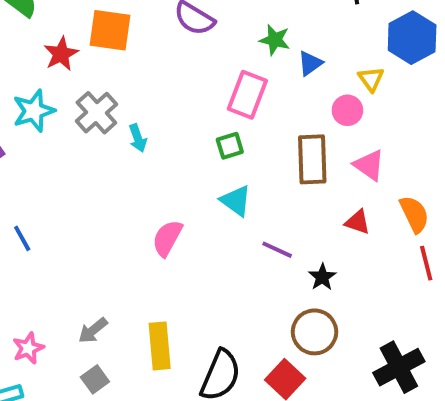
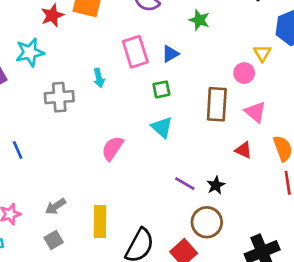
blue triangle: (310, 63) -> (170, 54), moved
pink rectangle: (247, 95) -> (135, 52), moved, turned -44
gray cross: (96, 113) -> (59, 97), moved, turned 32
blue line: (22, 238) -> (18, 150), moved
purple line: (277, 250) -> (185, 184), moved

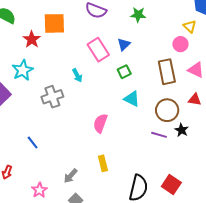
yellow rectangle: (100, 221) -> (103, 163), moved, size x0.7
brown circle: (207, 222) -> (167, 110), moved

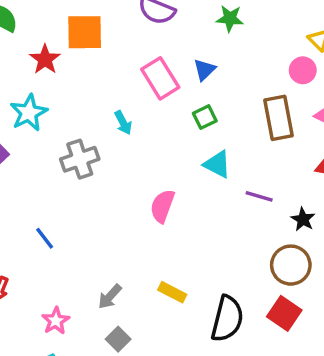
brown circle: (167, 110) -> (291, 265), moved
purple line: (159, 135) -> (259, 196), moved
yellow rectangle: (103, 163) -> (172, 292), moved, turned -49

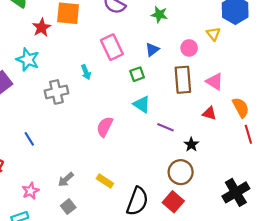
blue triangle: (204, 70) -> (152, 50), moved
pink circle: (303, 70) -> (189, 48), moved
cyan star: (29, 113) -> (28, 60), turned -30

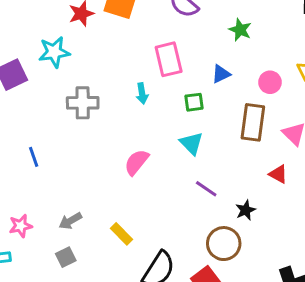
cyan star: (28, 60) -> (54, 52), turned 30
cyan arrow: (86, 72) -> (142, 93), moved
purple line: (166, 127) -> (206, 189), moved

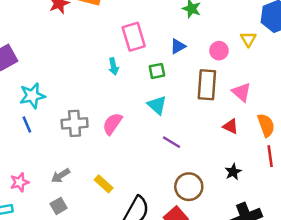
cyan star: (54, 52) -> (32, 96), moved
gray cross: (83, 103) -> (75, 123), moved
black star: (246, 210) -> (233, 172), moved

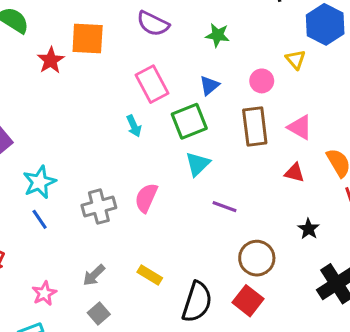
green square: (157, 71) -> (189, 121), size x1.6
cyan triangle: (157, 105) -> (198, 164), turned 45

